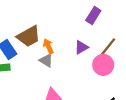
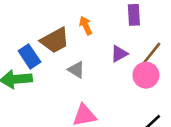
purple rectangle: (93, 16) -> (134, 15), turned -35
orange arrow: (48, 46) -> (86, 26), moved

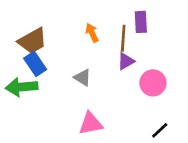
brown trapezoid: (55, 40) -> (32, 41), moved
brown line: (151, 54) -> (123, 38), moved, turned -35

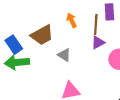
brown trapezoid: (32, 41) -> (42, 35), moved
blue rectangle: (35, 64) -> (14, 45), moved

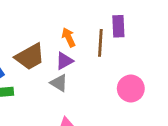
purple triangle: (98, 42) -> (64, 61), moved

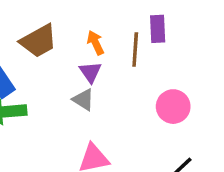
brown trapezoid: (30, 57) -> (39, 41), moved
purple triangle: (64, 61) -> (90, 72), turned -36

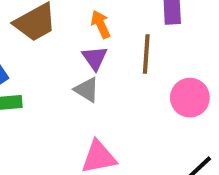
brown line: (135, 50) -> (146, 54), moved

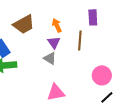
pink circle: (190, 98) -> (102, 75), moved

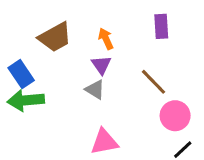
brown line: (80, 40) -> (154, 82), moved, turned -48

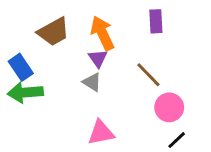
orange arrow: (106, 39) -> (102, 33), size x1.6

